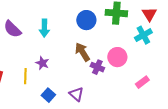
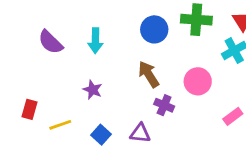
purple cross: (97, 67) -> (164, 105), moved
yellow line: (25, 76) -> (60, 125), moved, turned 70
purple triangle: (76, 94) -> (140, 133), turned -35

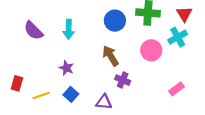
pink circle: (198, 81) -> (151, 50), moved
blue square: (101, 135) -> (71, 94), moved

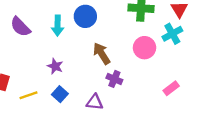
blue circle: (115, 21) -> (85, 16), moved

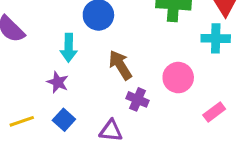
cyan arrow: (58, 26) -> (69, 48), moved
cyan cross: (172, 34) -> (216, 38), turned 30
pink circle: (144, 48) -> (178, 78), moved

